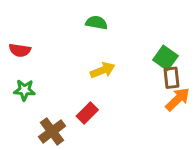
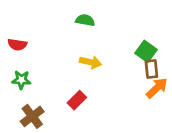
yellow arrow: (103, 70) -> (90, 62), turned 35
brown cross: (52, 131) -> (32, 116), moved

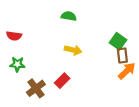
brown cross: (32, 116) -> (36, 88), moved

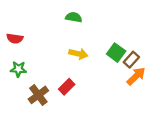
green square: (118, 41) -> (116, 53), moved
brown rectangle: (122, 55) -> (131, 60), turned 48

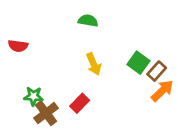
yellow arrow: (78, 54) -> (94, 64), turned 54
green star: (18, 69) -> (33, 96), moved

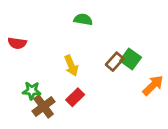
yellow arrow: (94, 64) -> (71, 66), moved
brown rectangle: (157, 71) -> (115, 62), moved

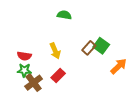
red semicircle: (17, 43) -> (24, 56), moved

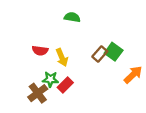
red semicircle: (24, 56) -> (40, 51), moved
green star: (24, 70) -> (50, 79), moved

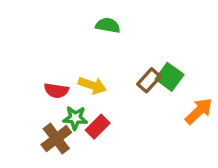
red semicircle: (40, 51) -> (56, 91), moved
yellow arrow: (62, 57) -> (92, 85), turned -48

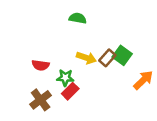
yellow arrow: (92, 85) -> (86, 58), moved
green star: (75, 118) -> (65, 78), moved

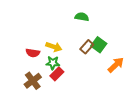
green semicircle: (78, 18) -> (82, 17), moved
yellow arrow: (86, 58) -> (54, 47), moved

